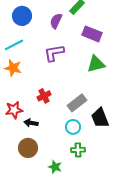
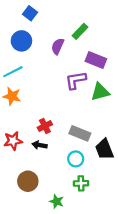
purple L-shape: (54, 53) -> (76, 80), moved
gray rectangle: (77, 103) -> (80, 133), turned 60
black arrow: (31, 123) -> (40, 145), moved

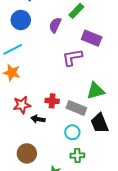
green triangle: (100, 92) -> (96, 91), moved
red cross: (45, 126) -> (52, 101), moved, turned 32
red star: (13, 141) -> (22, 105), moved

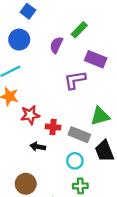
red star: (22, 105) -> (30, 115), moved

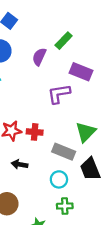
green triangle: (100, 116) -> (86, 132), turned -30
red cross: (53, 127) -> (35, 132), moved

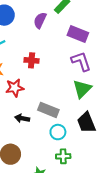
purple L-shape: (59, 94) -> (81, 61), moved, turned 80
red cross: (35, 132) -> (32, 60), moved
gray rectangle: (64, 152) -> (48, 110), moved

